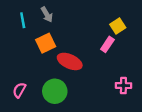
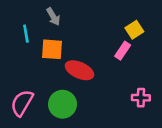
cyan line: (23, 20) -> (26, 34), moved
orange square: (46, 43) -> (52, 49), turned 30
pink semicircle: (19, 90) -> (22, 103), size x1.5

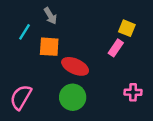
yellow square: (134, 30) -> (127, 28), turned -35
cyan line: (26, 34) -> (25, 32), turned 42
green circle: (62, 104) -> (73, 97), moved

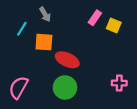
pink rectangle: (116, 48) -> (95, 18), moved

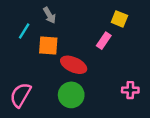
pink rectangle: (95, 18) -> (104, 41), moved
yellow square: (114, 25) -> (119, 19), moved

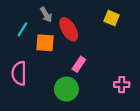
pink rectangle: (104, 41) -> (79, 64), moved
red ellipse: (74, 65) -> (69, 29), moved, turned 35
pink semicircle: (21, 95) -> (19, 73), moved, turned -30

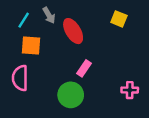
cyan line: (22, 29) -> (24, 20), moved
orange square: (45, 43) -> (31, 45), moved

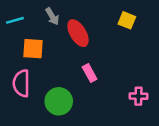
cyan line: (24, 20) -> (15, 20), moved, turned 42
pink rectangle: (84, 68) -> (90, 73), turned -63
green circle: (71, 95) -> (59, 101), moved

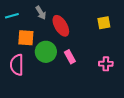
yellow square: (127, 20) -> (104, 23), moved, turned -32
pink cross: (138, 96) -> (106, 64), moved
green circle: (59, 101) -> (46, 52), moved

